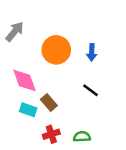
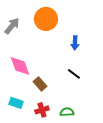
orange circle: (56, 50) -> (46, 19), moved
cyan rectangle: (28, 110) -> (16, 103), moved

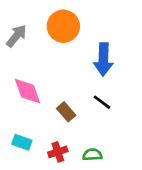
blue arrow: (75, 43) -> (103, 59), size x1.6
brown rectangle: (40, 84) -> (66, 112), moved

